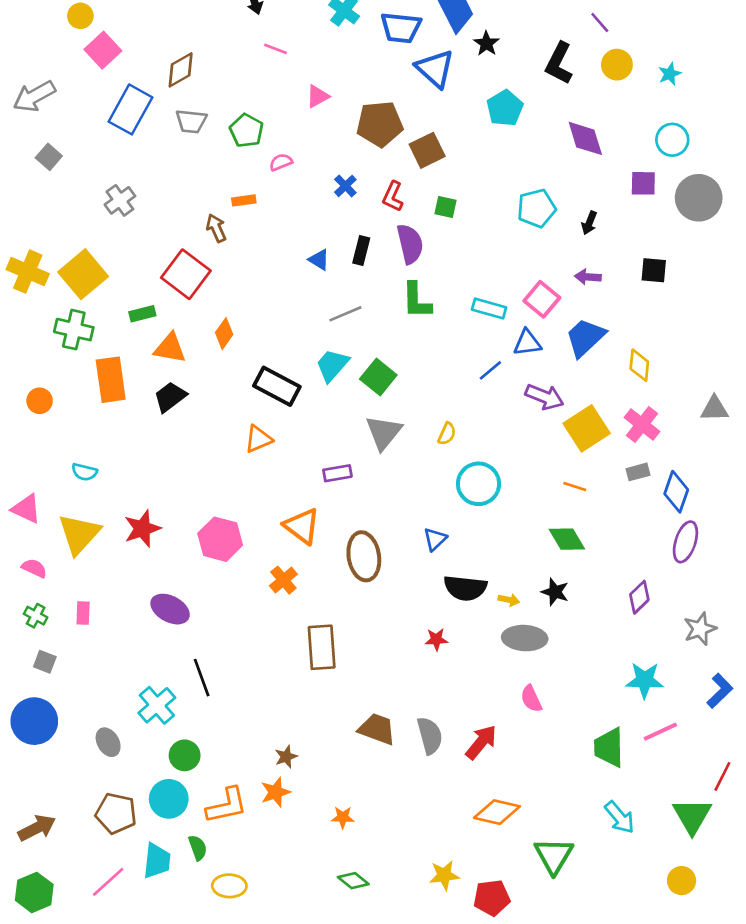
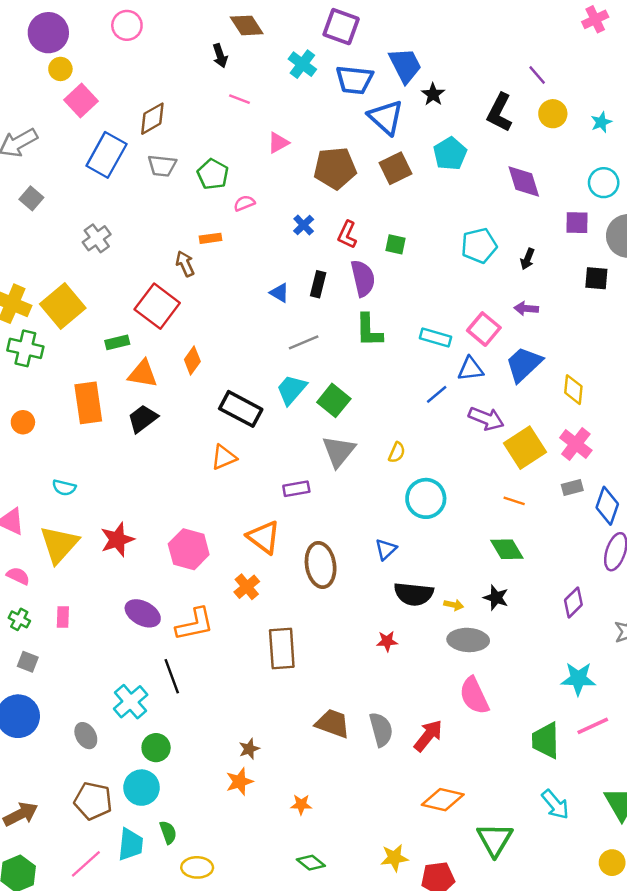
brown square: (427, 150) -> (396, 168), moved
black square: (654, 270) -> (596, 278), moved
green cross: (74, 330) -> (25, 348), moved
pink semicircle: (531, 699) -> (474, 696), size x1.5
orange L-shape: (227, 805) -> (195, 624), moved

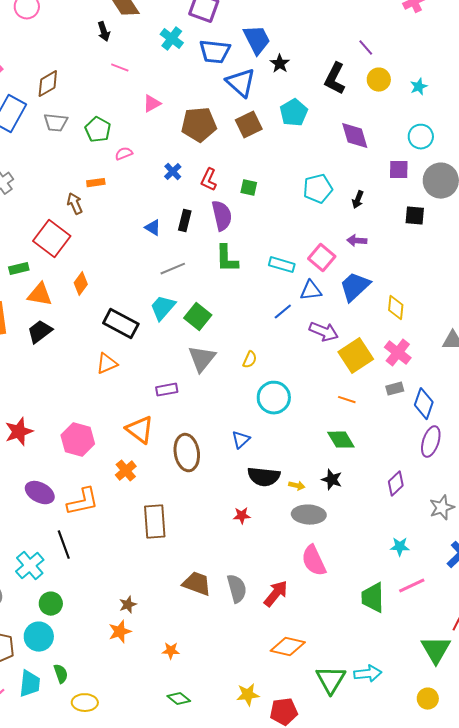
cyan star: (578, 679) -> (400, 547), size x0.7
cyan arrow: (555, 805) -> (368, 674), moved, turned -56

